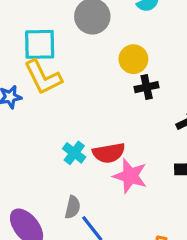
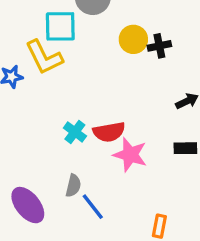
cyan square: (40, 44) -> (60, 26), moved
black cross: (147, 87) -> (159, 46), moved

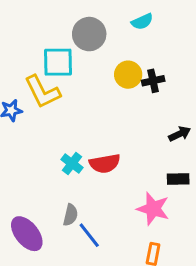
pink star: (130, 155) -> (153, 209), moved

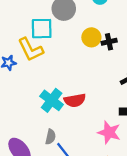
cyan cross: (72, 163) -> (52, 100), size x1.5

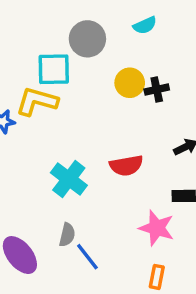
yellow L-shape: (31, 50) -> (37, 101), turned 132
red semicircle: (75, 100) -> (126, 166), moved

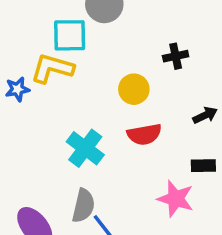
yellow circle: (130, 83) -> (134, 89), moved
gray semicircle: (67, 235) -> (83, 206), size x1.4

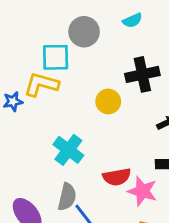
black cross: (176, 56) -> (142, 74), size x1.6
red semicircle: (144, 134) -> (117, 177), moved

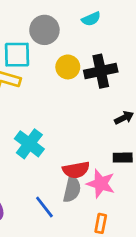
yellow circle: (108, 101) -> (68, 67), moved
gray semicircle: (67, 197) -> (72, 189), moved

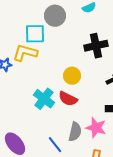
yellow circle: (68, 67) -> (72, 76), moved
red semicircle: (76, 170) -> (68, 99), moved, turned 36

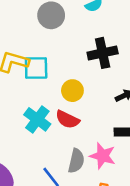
cyan square: (35, 34) -> (36, 68), moved

